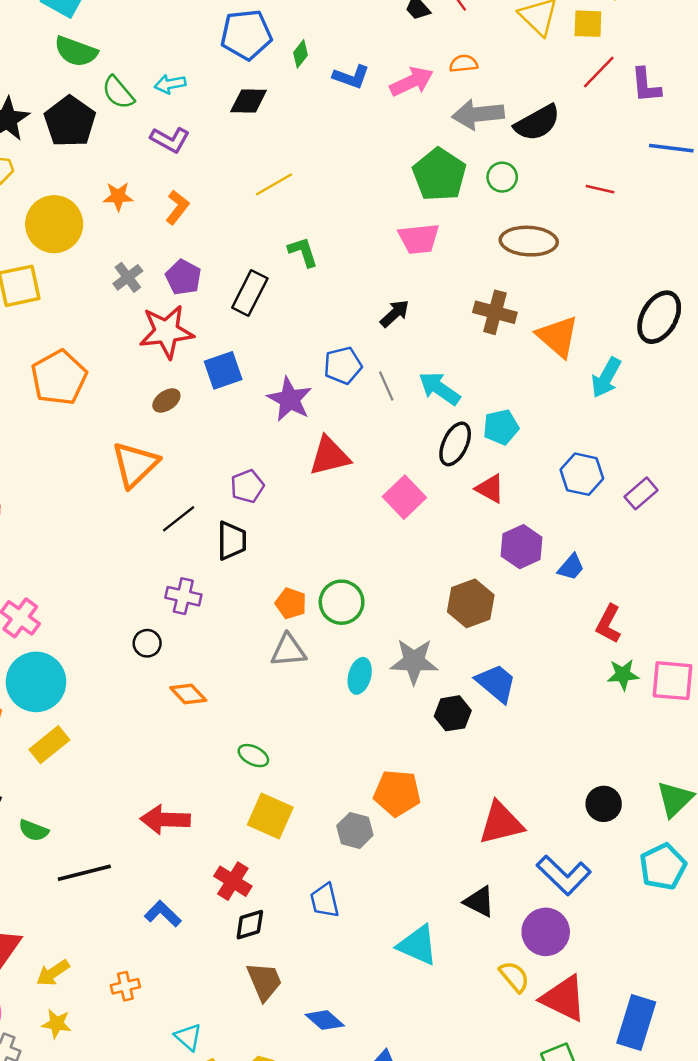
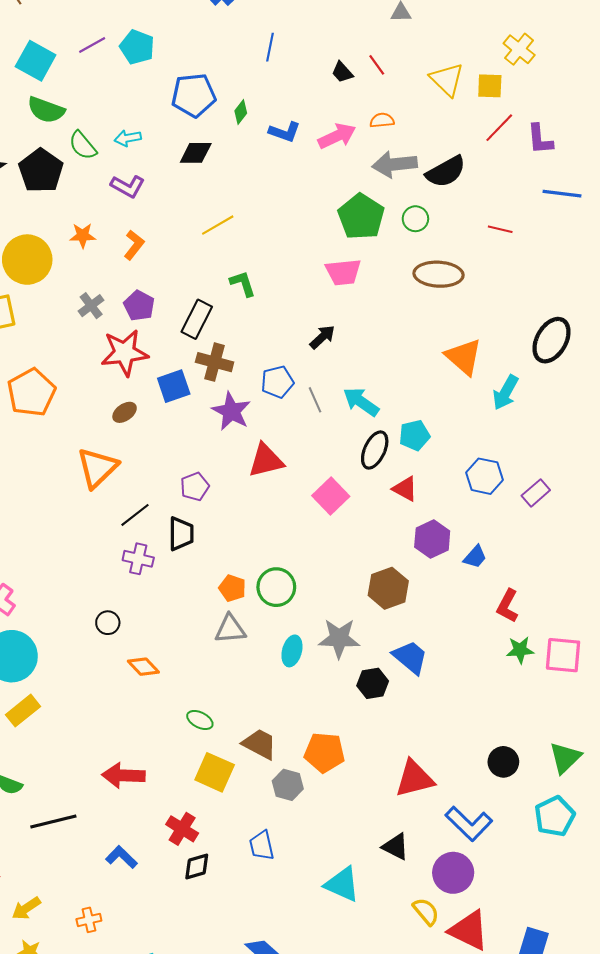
brown cross: (495, 312) -> (215, 362), moved
purple cross: (183, 596) -> (138, 559), moved
brown trapezoid: (264, 981) -> (260, 744), moved, turned -39

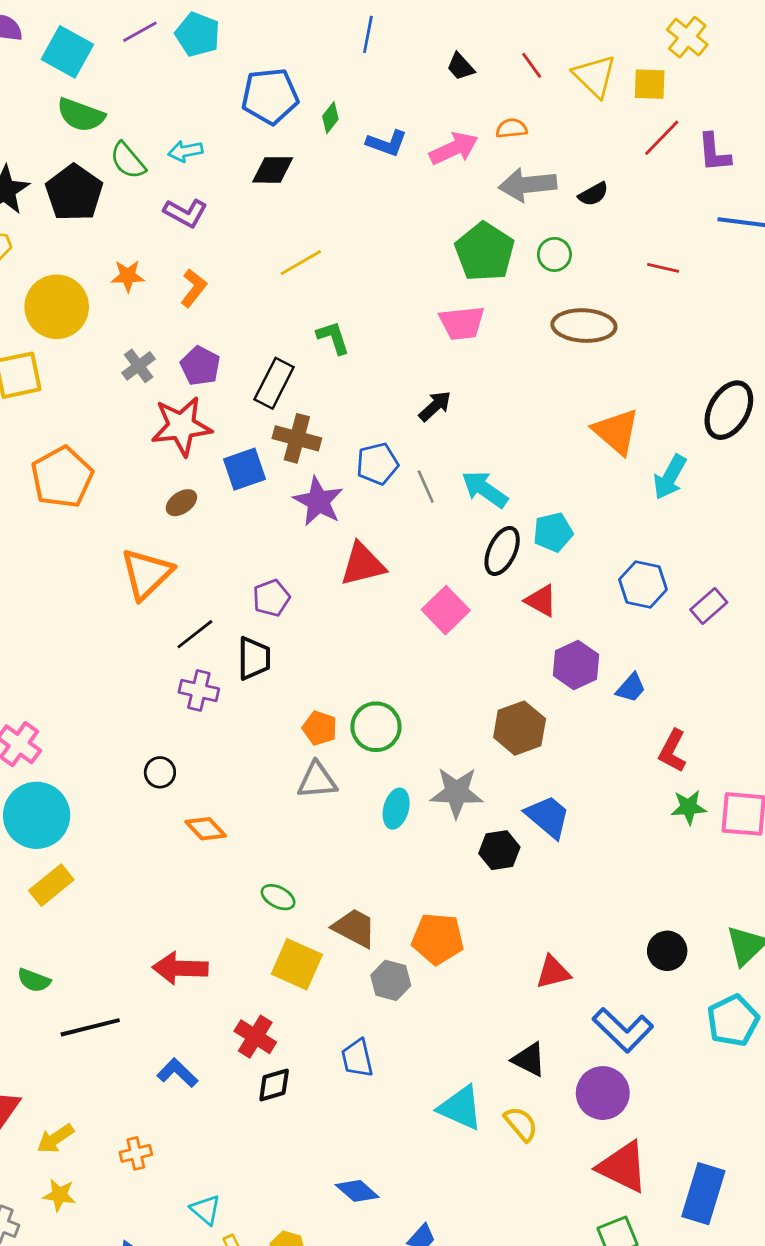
red line: (377, 65) -> (532, 65), moved
black semicircle: (446, 172) -> (593, 194), size x0.6
red triangle: (414, 779) -> (553, 972), size x0.7
yellow semicircle: (426, 912) -> (521, 1124), moved

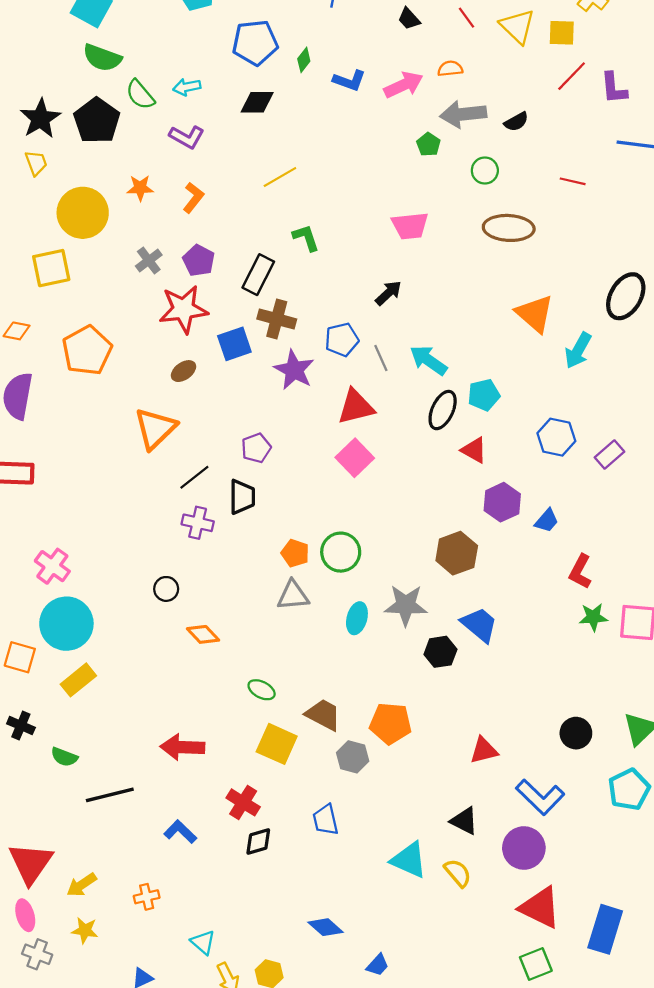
green pentagon: (485, 252) -> (428, 144), moved, size x0.5
red triangle: (363, 564) -> (356, 407), moved
pink square: (446, 610) -> (355, 458), moved

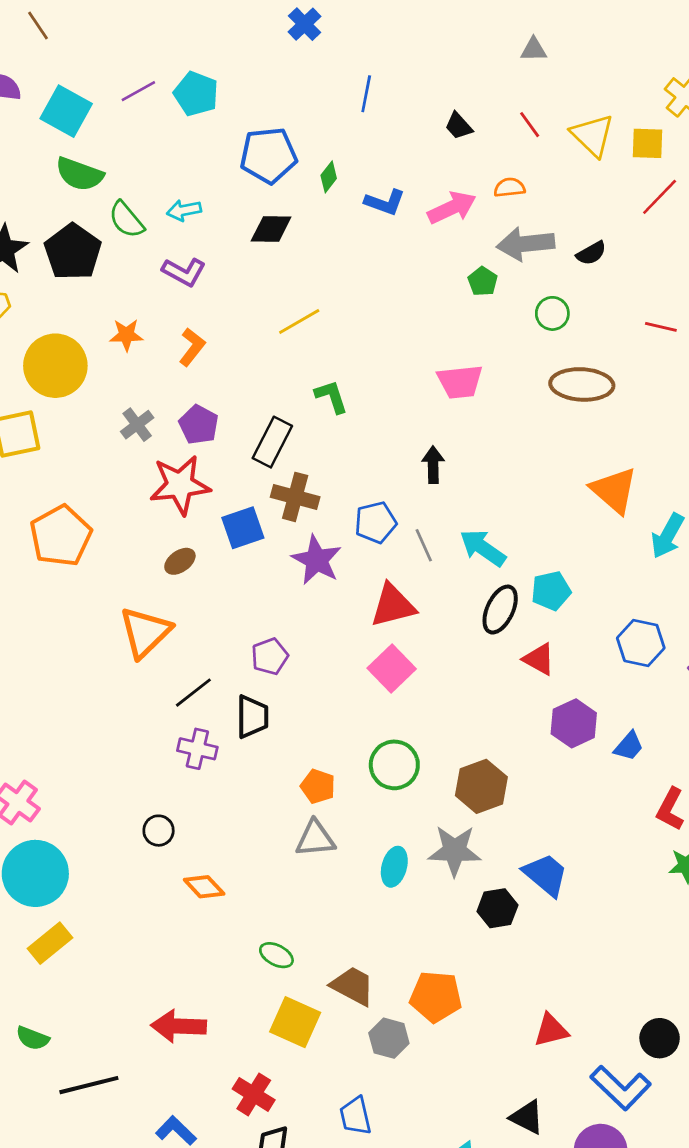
black arrow: (388, 293) -> (433, 465), turned -48
green circle: (341, 552) -> (394, 765), moved
brown hexagon: (457, 553) -> (481, 786), moved
black circle: (576, 733) -> (660, 1038), moved

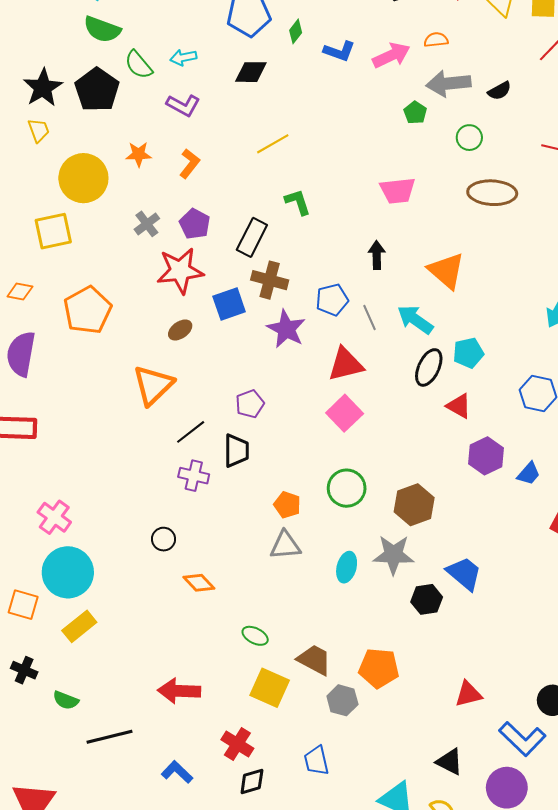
orange triangle: (614, 490) -> (446, 271), moved

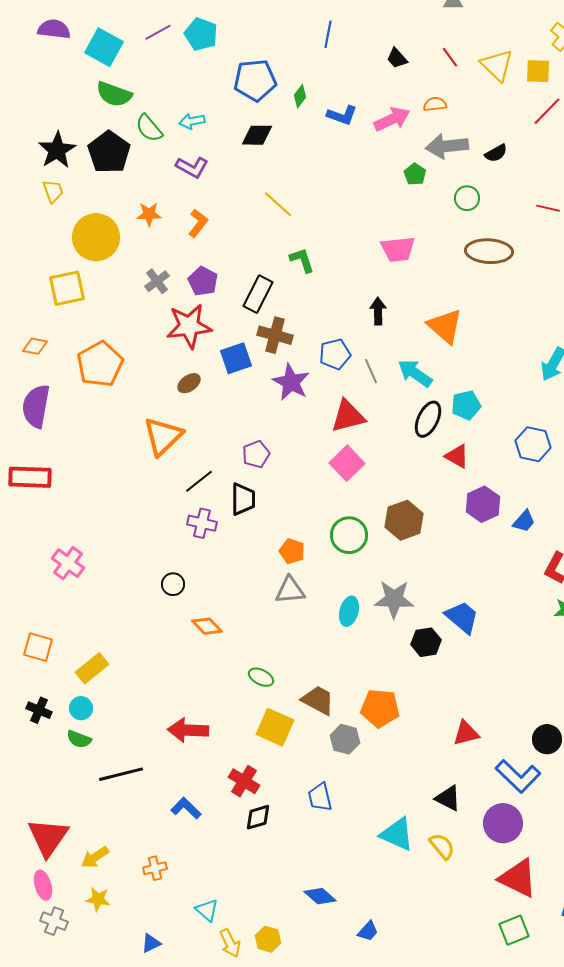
yellow line: (273, 144) -> (278, 204), turned 72
brown hexagon: (414, 505) -> (404, 520), moved
cyan circle: (68, 572) -> (81, 708), moved, size x0.5

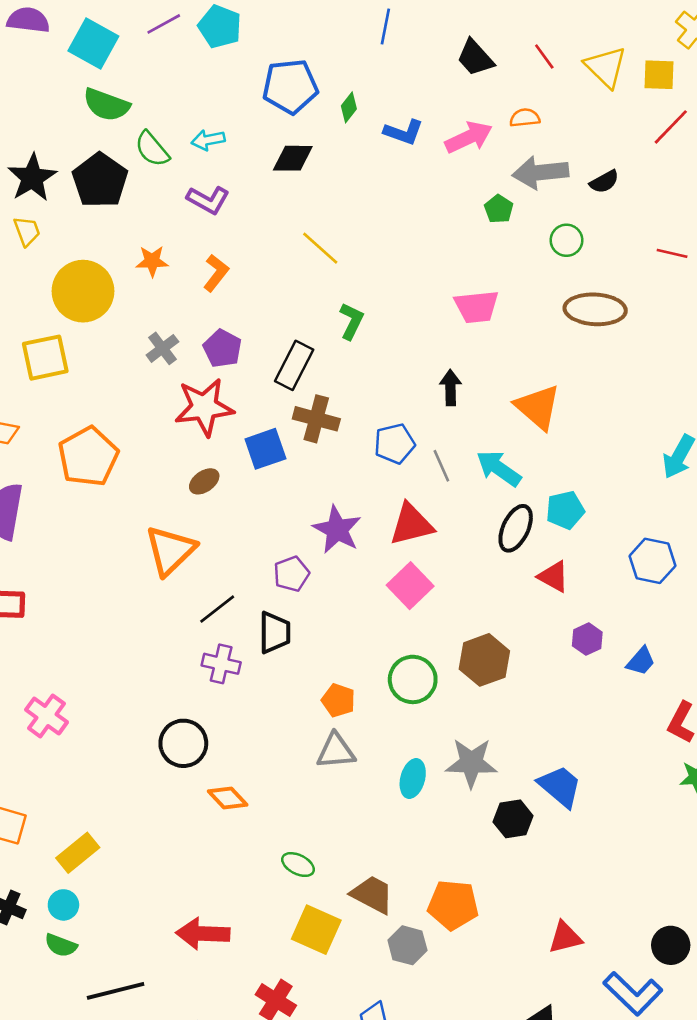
black trapezoid: (397, 58) -> (475, 58), size x1.4
green L-shape: (302, 260) -> (351, 321), turned 44
purple star: (291, 382) -> (337, 530), moved
purple hexagon: (483, 504) -> (587, 639), size x0.7
black circle: (173, 584) -> (183, 743), size x1.6

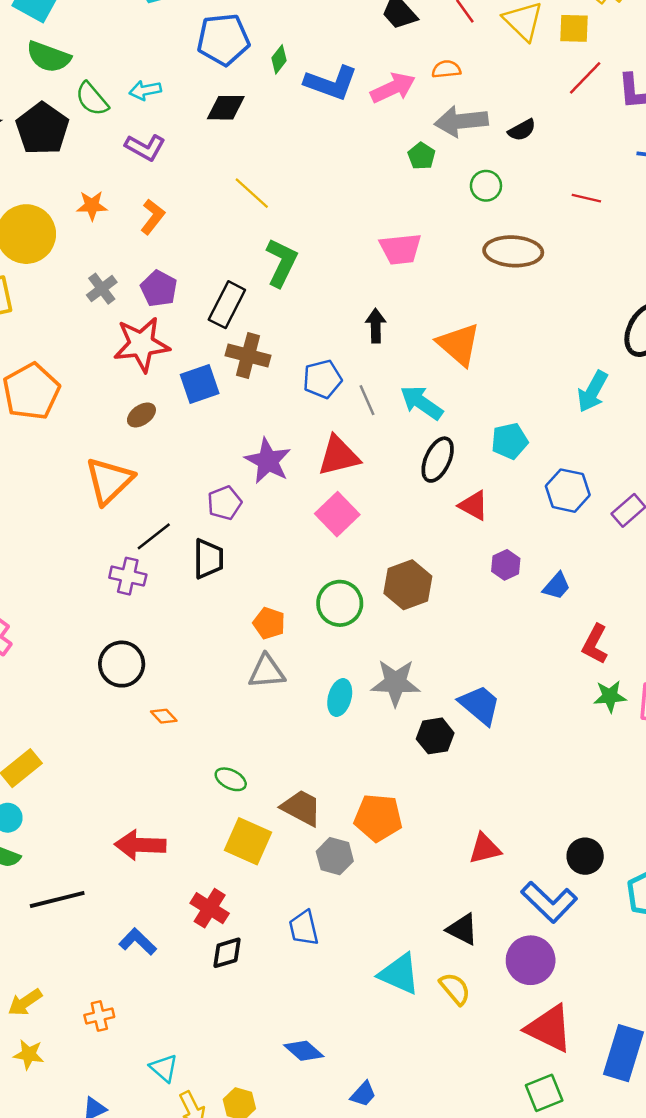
blue L-shape: (404, 132) -> (331, 83), size x1.4
green L-shape: (351, 321) -> (281, 263), size x1.4
cyan pentagon: (565, 510) -> (509, 441), moved
purple cross: (221, 664) -> (128, 576), moved
orange diamond: (228, 798) -> (164, 716), size x0.7

